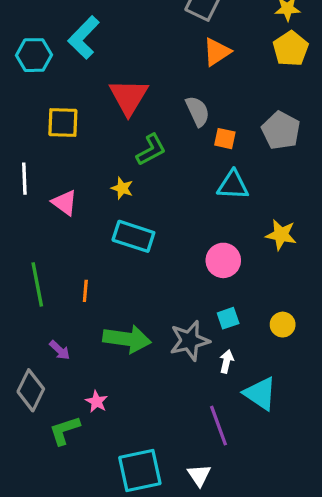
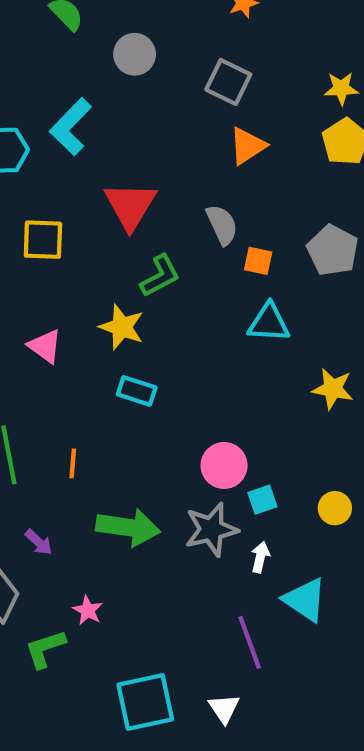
yellow star: (122, 188) -> (122, 327), size x1.5
cyan rectangle: (133, 236) -> (137, 391), size x0.7
pink circle: (223, 260) -> (224, 466), moved

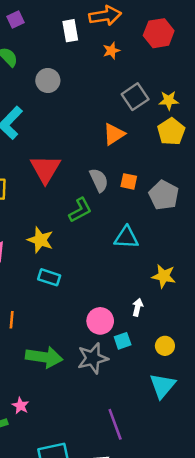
gray square: (228, 82) -> (135, 97), moved, turned 30
orange square: (258, 261) -> (129, 181), moved
green L-shape: (160, 276) -> (80, 210), moved
white arrow: (260, 557) -> (138, 307), moved
cyan triangle: (305, 600) -> (162, 386), moved, turned 36

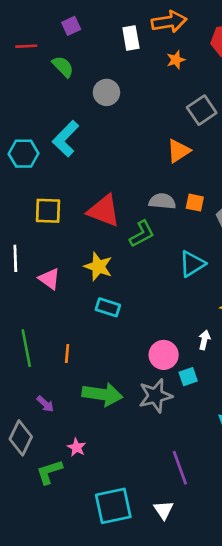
red triangle: (45, 169) -> (104, 211), moved, turned -40
gray semicircle: (99, 180) -> (162, 201), turned -60
cyan triangle: (126, 237) -> (192, 264), turned -35

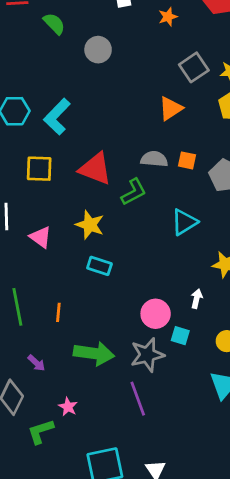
cyan L-shape: (66, 139) -> (57, 117), moved
cyan square: (188, 377) -> (180, 336), turned 36
purple line: (180, 468) -> (138, 399), moved

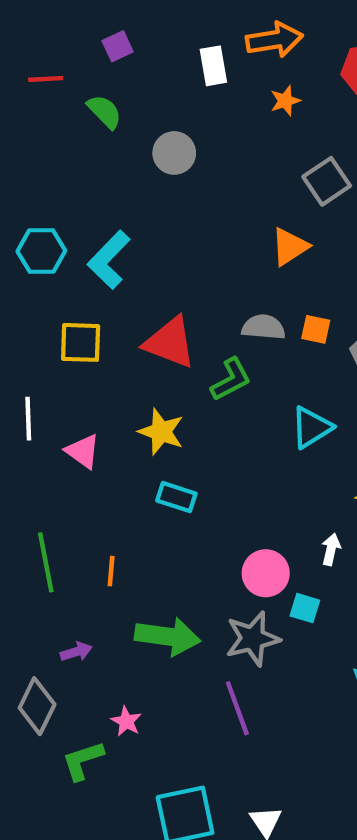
purple arrow: (36, 363) -> (76, 652), turned -60

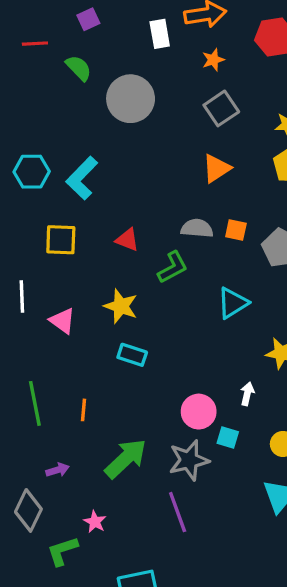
gray circle: (174, 153) -> (131, 99), size x1.5
gray square: (327, 181) -> (221, 108), moved
red triangle: (170, 342) -> (127, 240), size x0.6
green arrow: (168, 636) -> (126, 459), turned -51

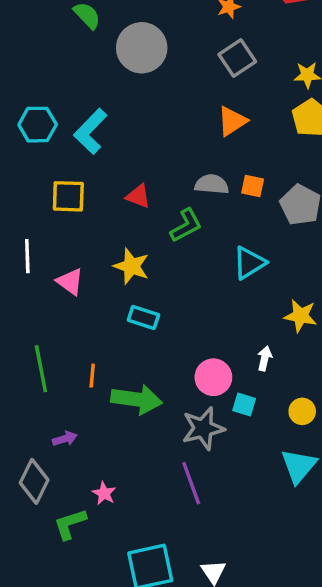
green arrow: (126, 459) -> (137, 399), moved, turned 51

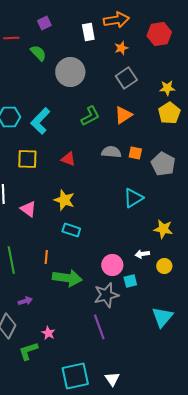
green L-shape: (186, 225) -> (90, 116), moved
white arrow: (265, 358) -> (142, 254), turned -112
orange line: (92, 376) -> (46, 257), moved
cyan square: (244, 405) -> (130, 281), turned -32
yellow circle: (302, 411) -> (164, 266), moved

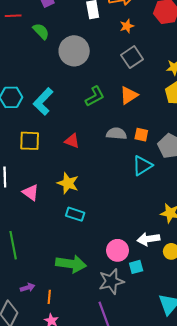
cyan triangle: (133, 198) -> (142, 166), moved
white arrow: (142, 254) -> (149, 239), size x1.5
orange line: (46, 257) -> (49, 297), moved

